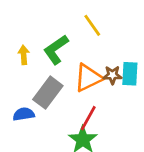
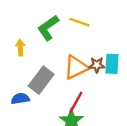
yellow line: (92, 25) -> (79, 22), turned -36
green L-shape: (56, 50) -> (48, 28), moved

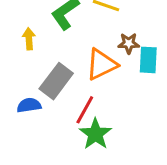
brown star: (97, 65) -> (129, 43), moved
red line: (76, 102) -> (85, 110), moved

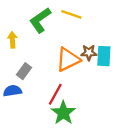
brown star: (129, 43) -> (89, 53), moved
gray rectangle: (56, 81) -> (24, 71), moved, size x0.6

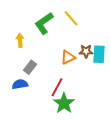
yellow line: (71, 14) -> (71, 18), turned 30
orange triangle: (68, 59) -> (68, 57), size x0.7

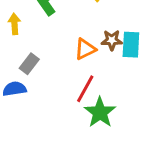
red line: (57, 87) -> (85, 89), moved
green star: (64, 103) -> (100, 112), moved

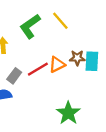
red line: (85, 89) -> (38, 69), moved, turned 30

